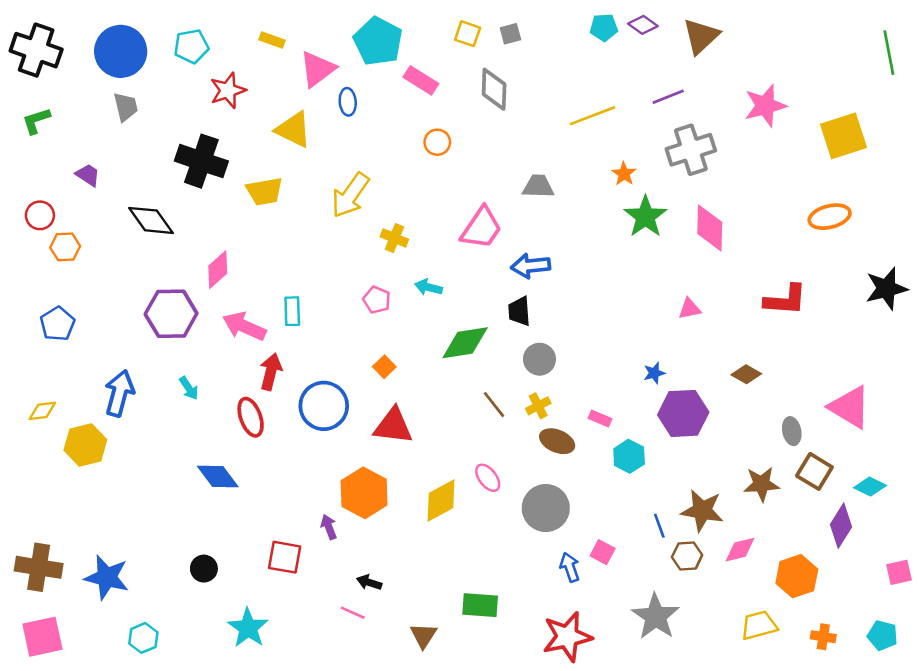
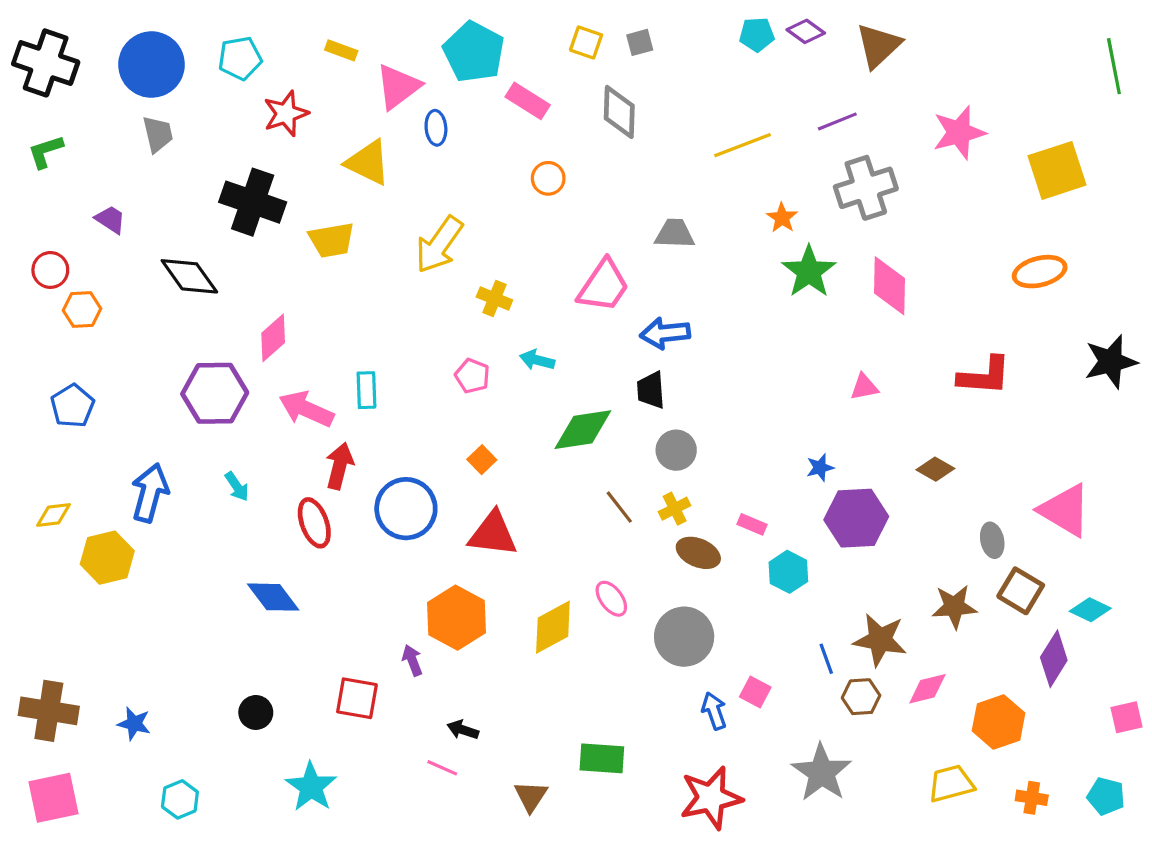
blue star: (107, 577) -> (134, 724), size x0.6

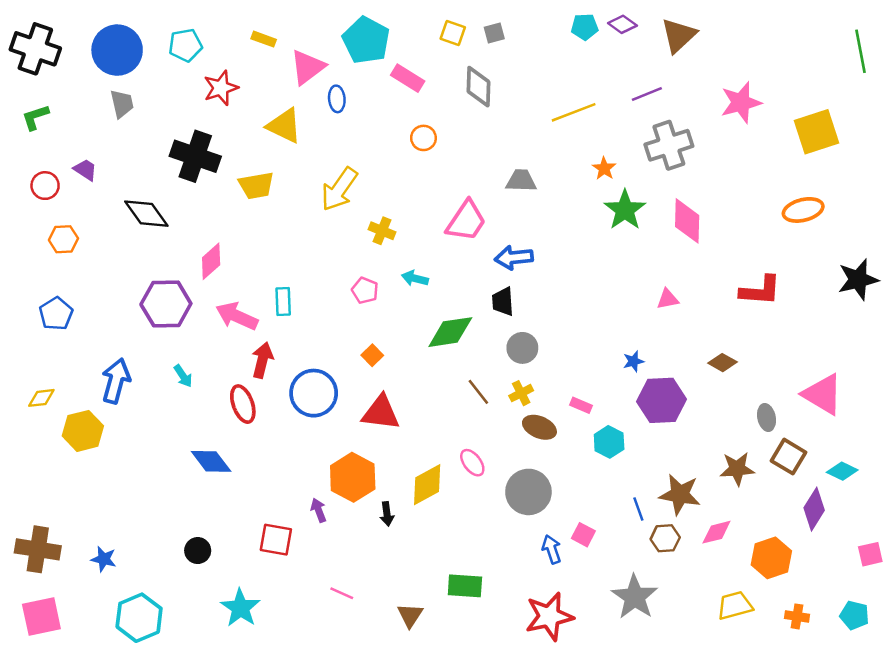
red circle: (50, 270) -> (45, 186), moved
black arrow: (463, 730) -> (387, 514), moved, turned -115
cyan hexagon: (180, 799) -> (139, 618), size x1.6

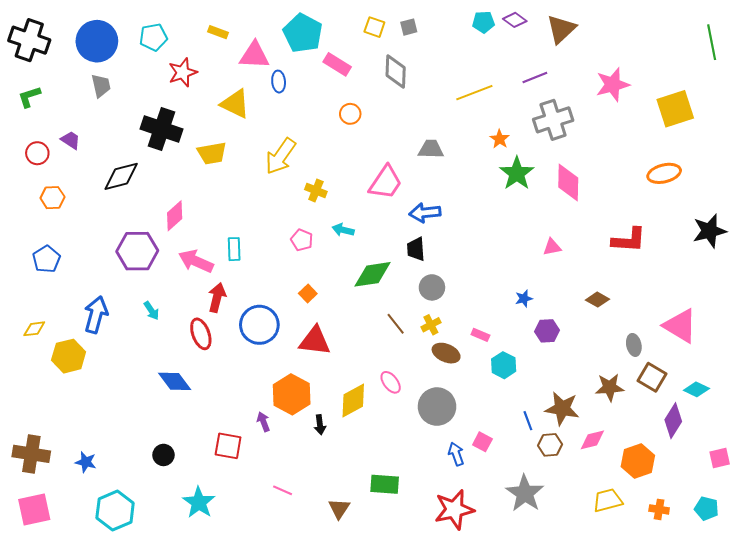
pink triangle: (308, 67) -> (254, 55), turned 40
black diamond: (146, 214) -> (121, 176), turned -69
purple hexagon: (662, 400) -> (547, 331), size x0.6

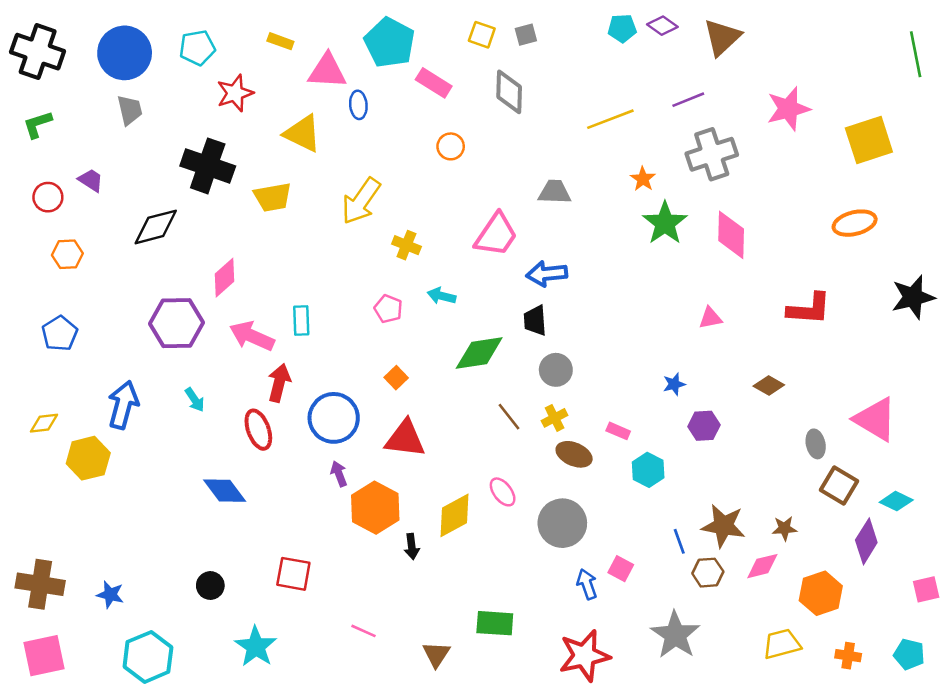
brown star: (610, 387) -> (784, 528), moved, size x0.7
purple arrow: (263, 422) -> (339, 474), moved

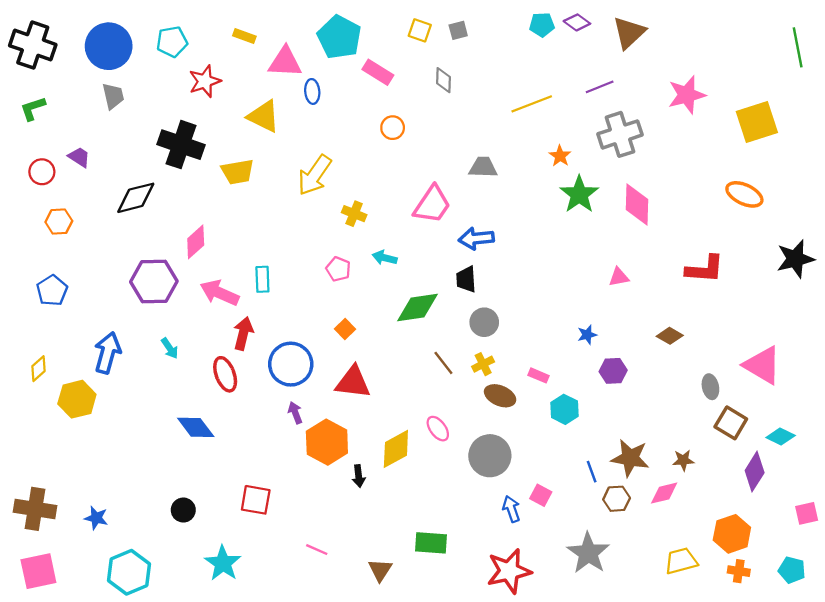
gray diamond: (509, 92) -> (443, 80), size x0.7
orange ellipse: (855, 223) -> (744, 194), turned 39
yellow diamond: (44, 423) -> (38, 369), turned -35
orange hexagon: (821, 593) -> (732, 534), moved

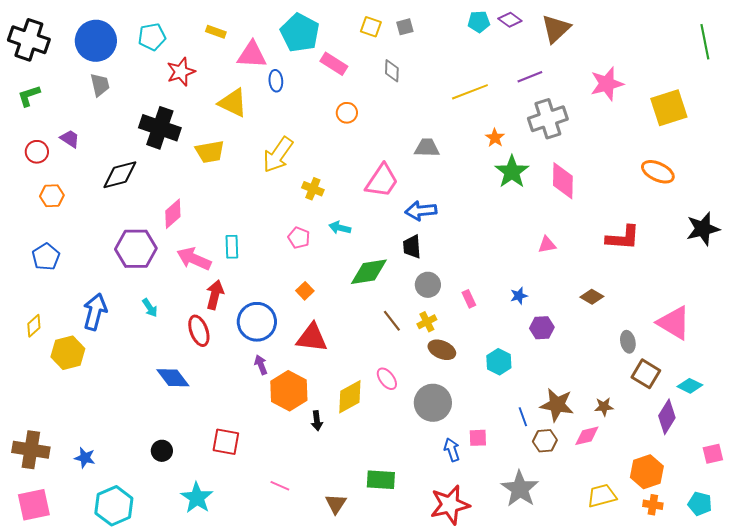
pink rectangle: (539, 375) -> (469, 299), moved, turned 42
pink square: (541, 495) -> (478, 438), turned -30

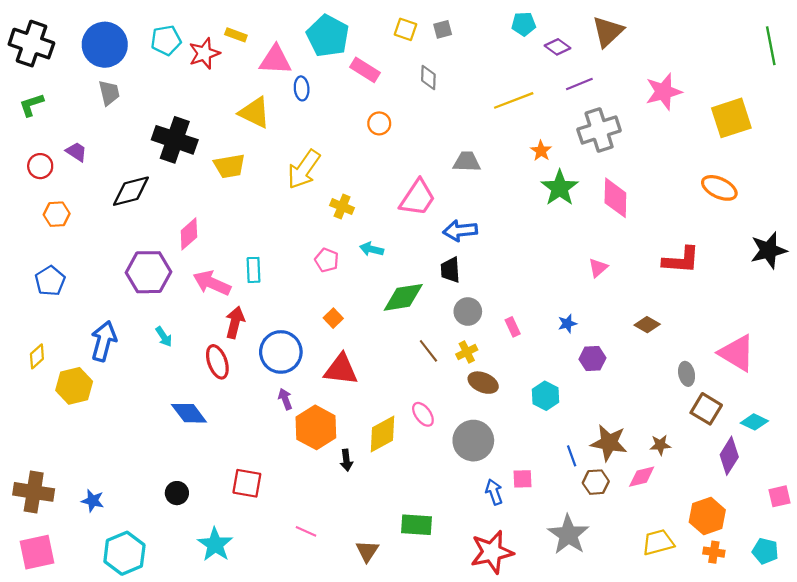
purple diamond: (510, 20) -> (557, 47), moved
red star: (181, 72) -> (204, 53), moved
pink triangle: (547, 245) -> (598, 268), turned -30

